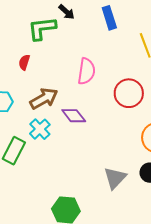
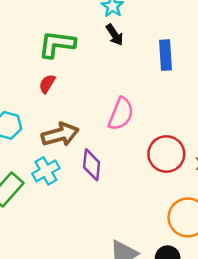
green L-shape: (42, 28) -> (57, 44), moved
purple diamond: (74, 116) -> (92, 165), turned 30

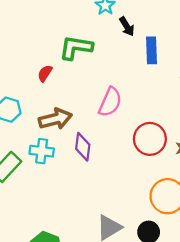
black arrow: (115, 35) -> (127, 26), moved
green L-shape: (57, 44) -> (76, 48), moved
cyan cross: (46, 171) -> (42, 151), turned 35

